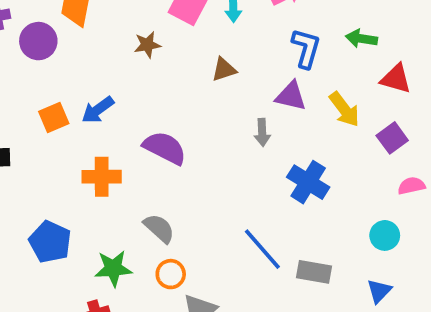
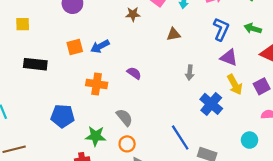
purple triangle: (291, 96) -> (229, 58), moved
yellow arrow: (344, 109) -> (235, 85), moved
purple semicircle: (165, 148) -> (134, 73), size x0.6
blue pentagon: (50, 242) -> (63, 116), turned -30

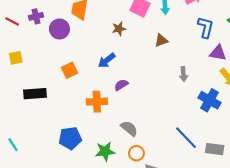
blue arrow: (100, 46) -> (107, 60), moved
purple semicircle: (134, 73) -> (121, 85), moved, turned -56

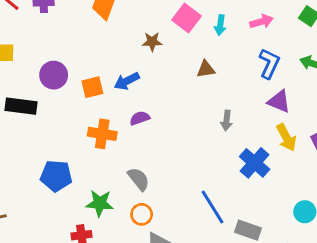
purple circle: (59, 29) -> (54, 75), moved
orange square: (69, 70) -> (92, 87), moved

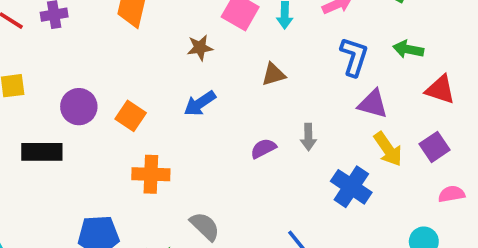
blue arrow: (127, 81) -> (200, 103), moved
orange square: (92, 87) -> (131, 116), turned -35
purple semicircle: (140, 118) -> (263, 148), moved

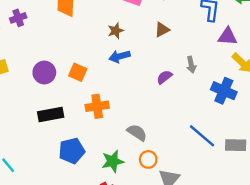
brown star: (200, 48) -> (116, 31), moved
blue arrow: (200, 103) -> (119, 56), turned 30
black rectangle: (42, 152) -> (51, 115), moved

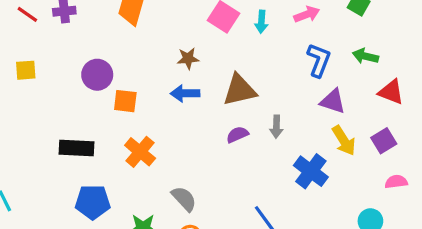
brown triangle: (162, 30) -> (240, 90), moved, size x1.6
purple circle: (44, 72) -> (97, 75), moved
orange square: (78, 72) -> (125, 101), turned -30
orange cross: (97, 106) -> (140, 152), turned 35

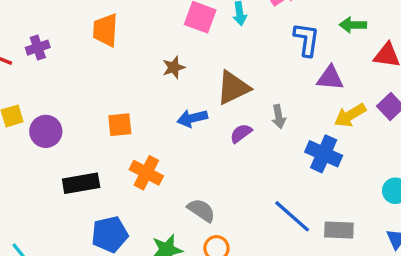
purple circle: (97, 75) -> (46, 131), moved
blue arrow: (185, 93) -> (192, 118), moved
yellow arrow: (344, 141) -> (350, 115), turned 104

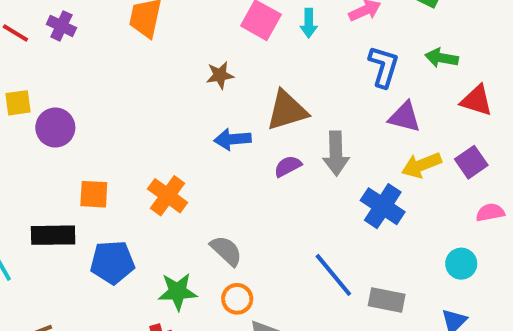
purple cross: (38, 48) -> (61, 26), turned 35
gray arrow: (279, 117) -> (336, 153), size x1.5
orange square: (120, 125) -> (94, 194), moved
black rectangle: (81, 183) -> (53, 235), moved

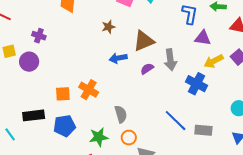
purple cross: (61, 26) -> (39, 36), moved
orange square: (94, 194) -> (63, 94), moved
gray semicircle: (226, 251) -> (121, 114), turned 36

